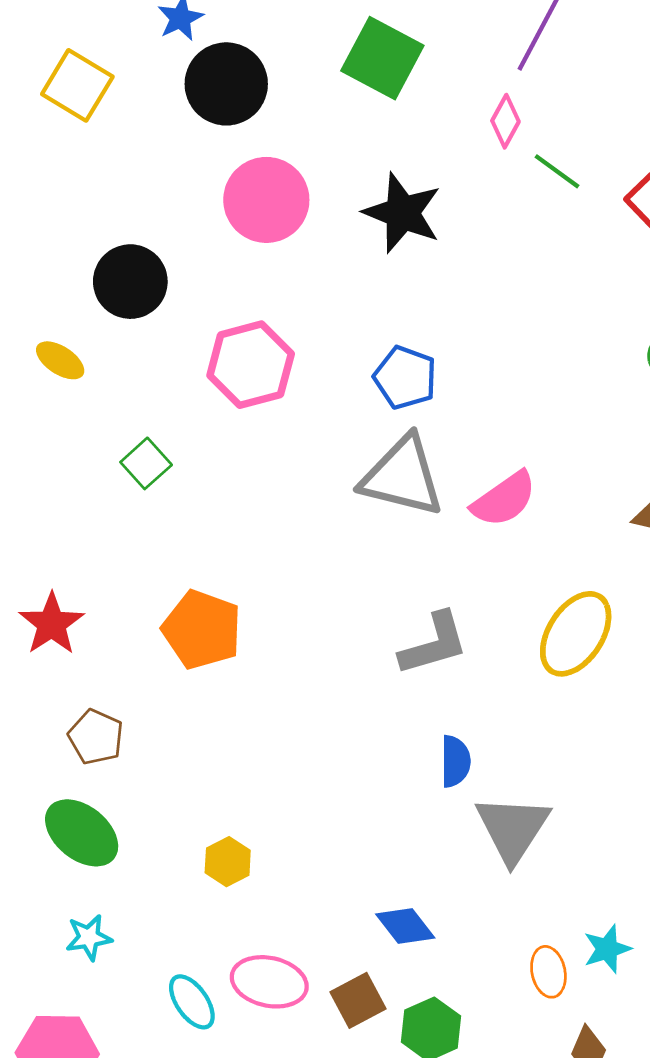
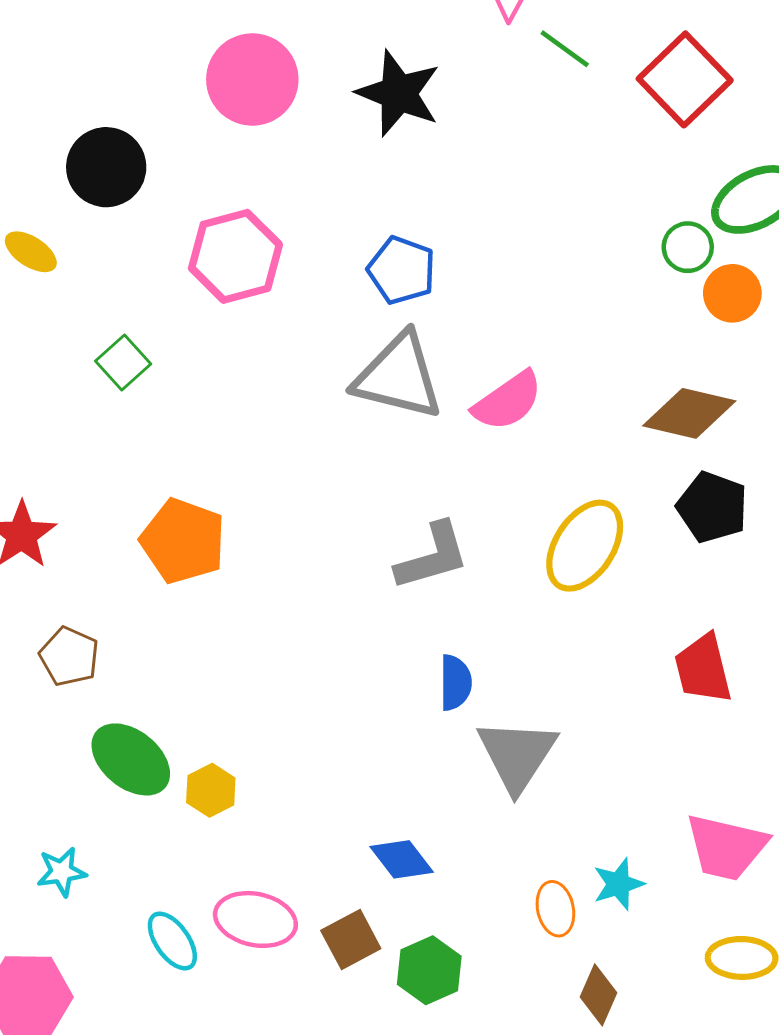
green ellipse: (82, 833) -> (131, 759), moved

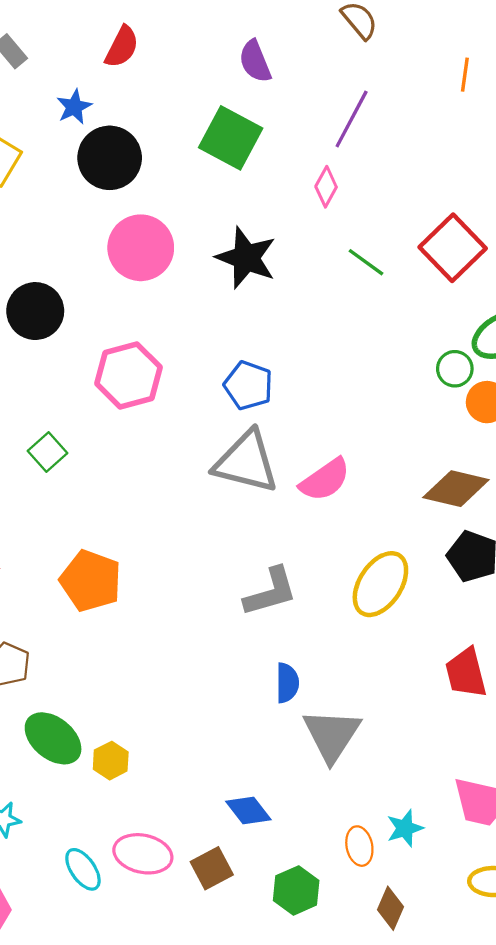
green line: (565, 49) -> (366, 262), moved
green hexagon: (429, 970) -> (296, 890), moved

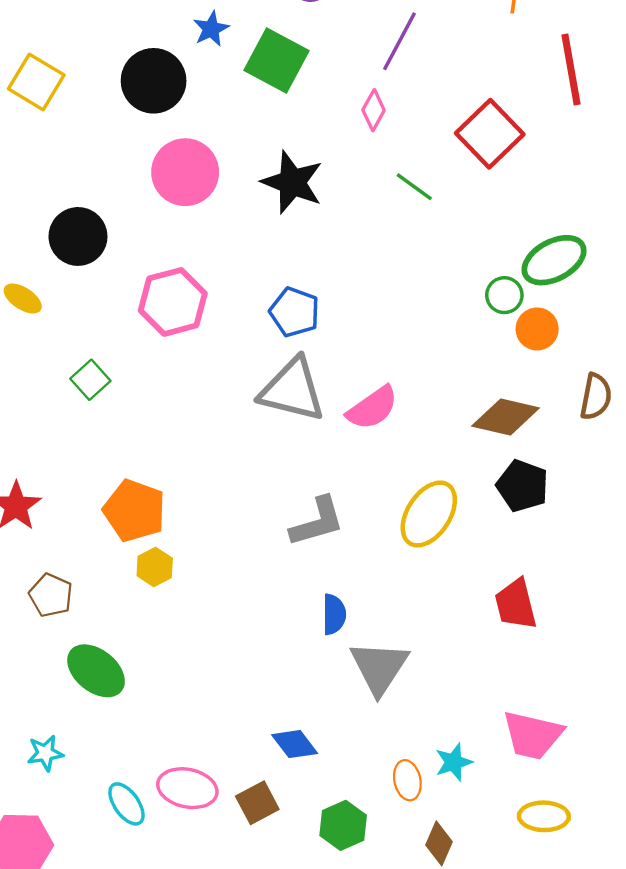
blue star: (74, 107) -> (211, 29), moved
red square: (453, 248) -> (490, 134), moved
yellow hexagon: (111, 761) -> (155, 567), moved

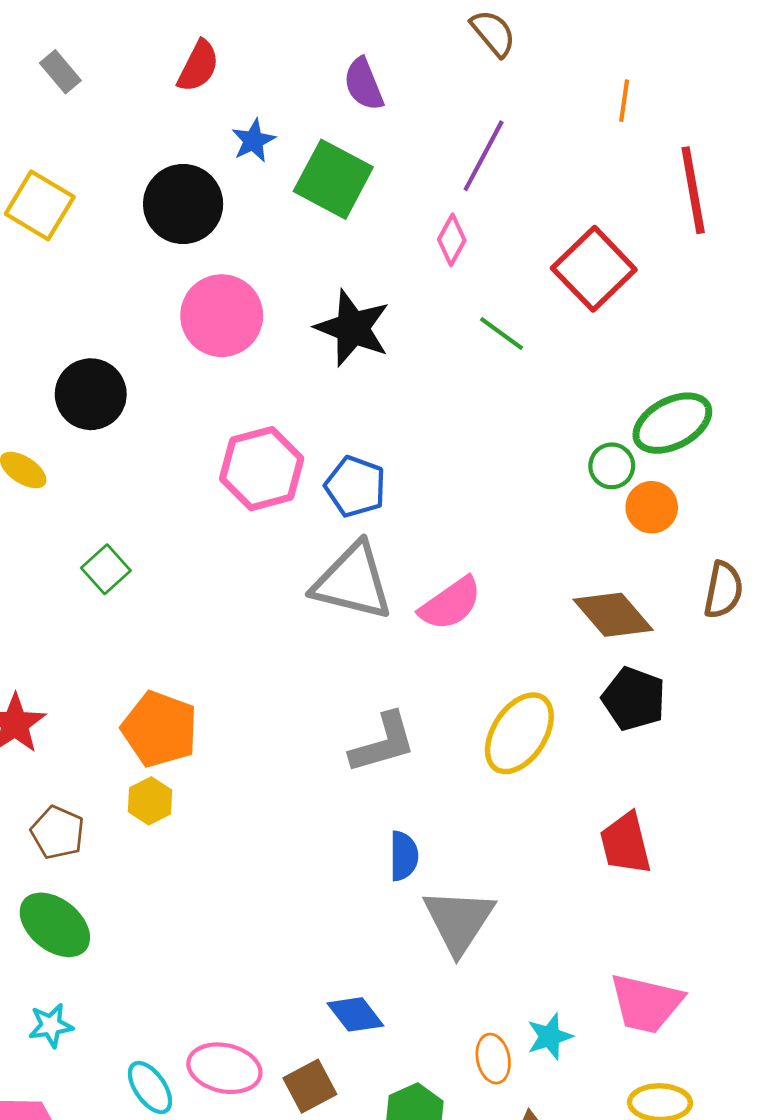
pink hexagon: (173, 302) -> (262, 469), moved
brown diamond: (506, 417) -> (613, 615), turned 36
yellow hexagon: (155, 567) -> (150, 801), moved
green ellipse: (96, 671) -> (55, 925), moved

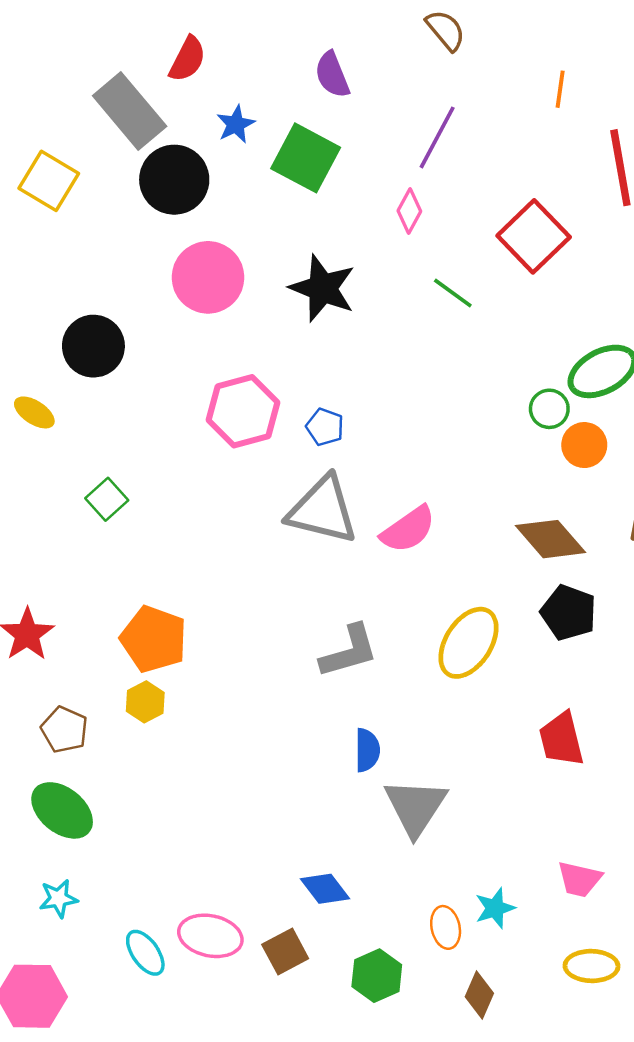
gray rectangle: (60, 72) -> (130, 111), moved, size x2.0
blue pentagon: (355, 487) -> (325, 427), size x0.7
pink trapezoid: (646, 1003) -> (579, 879), size x0.7

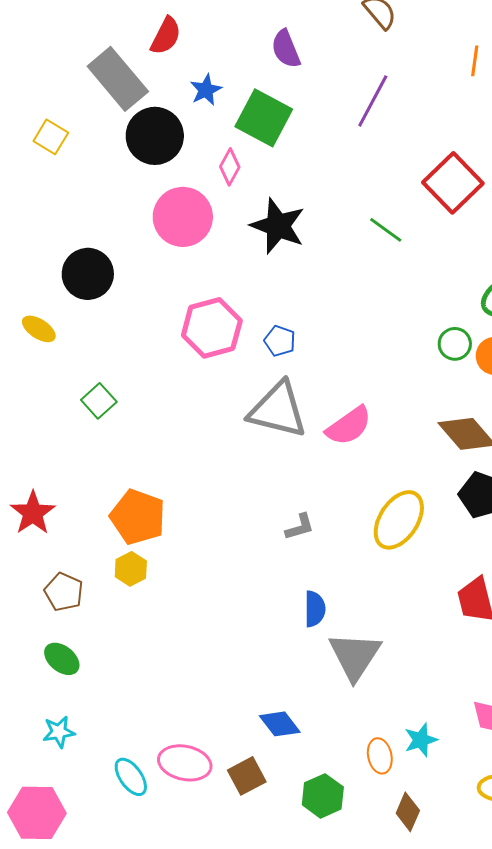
yellow square: (49, 181) -> (51, 137), size x0.7
pink diamond: (409, 211) -> (230, 167), moved
green circle: (549, 409) -> (455, 344), moved
gray L-shape: (349, 651) -> (300, 527), size x0.6
green ellipse: (62, 810) -> (62, 659), size x0.7

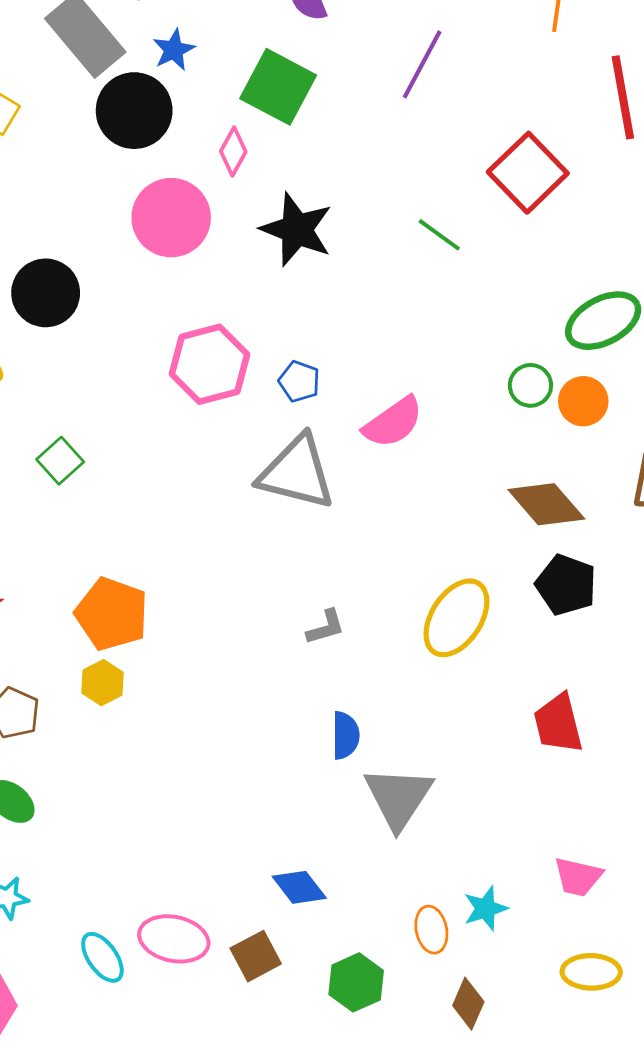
blue star: (206, 90) -> (174, 50), moved
pink semicircle: (349, 426) -> (393, 422), moved

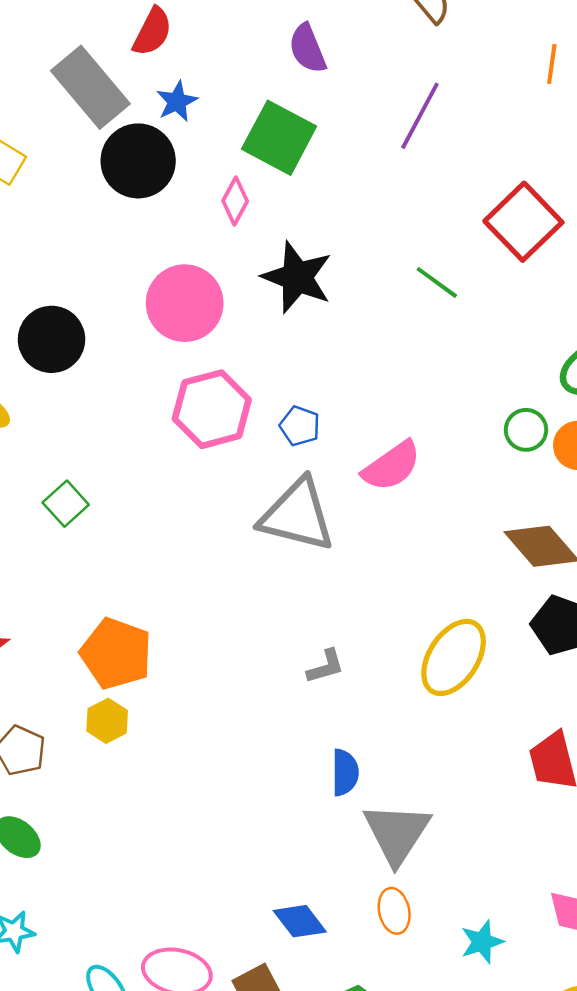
pink circle: (171, 218) -> (185, 303), moved
orange ellipse: (431, 930) -> (394, 911), moved

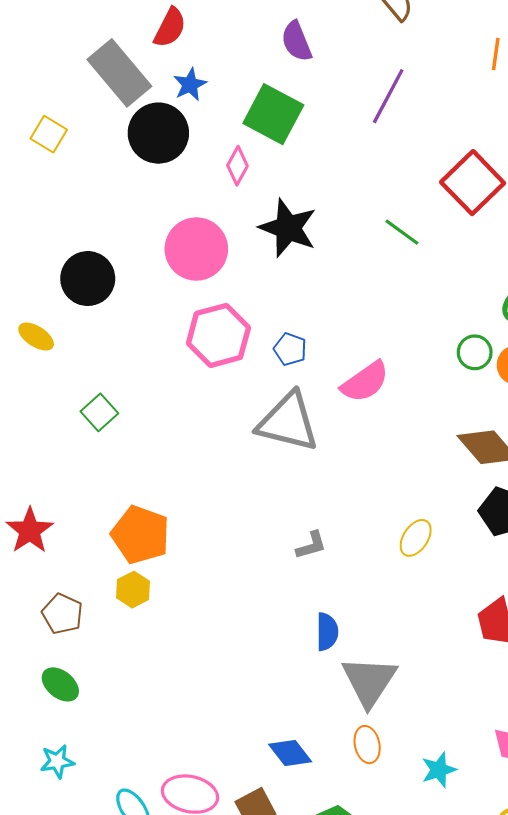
yellow ellipse: (454, 657) -> (416, 538), size x0.6

